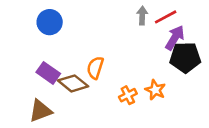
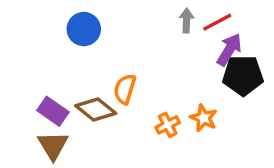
blue circle: (50, 22) -> (84, 29), moved
purple rectangle: (48, 73) -> (53, 111), moved
brown triangle: (40, 111) -> (53, 145), turned -40

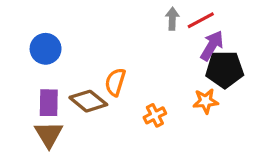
blue circle: (84, 29) -> (46, 49), moved
purple rectangle: (53, 111) -> (49, 103), turned 56
orange star: (204, 118) -> (206, 101), moved, turned -30

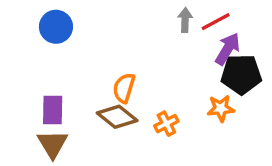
blue circle: (46, 49) -> (56, 27), moved
brown diamond: (88, 101) -> (117, 117), moved

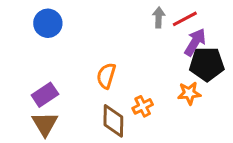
purple rectangle: (53, 110) -> (45, 95), turned 55
brown diamond: (117, 117) -> (113, 121), moved, turned 52

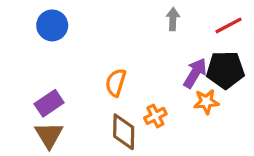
red line: (185, 19) -> (228, 25), moved
purple arrow: (195, 42) -> (195, 73), moved

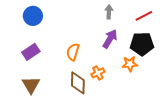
purple arrow: (195, 73) -> (110, 39), moved
purple rectangle: (49, 103) -> (31, 52), moved

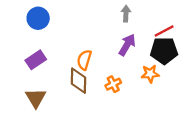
red line: (144, 16) -> (164, 31), moved
brown diamond: (78, 83) -> (79, 81), moved

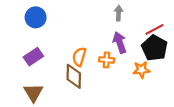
purple arrow: (127, 45) -> (120, 42), turned -50
black pentagon: (164, 51) -> (155, 48), turned 30
orange cross: (113, 84) -> (107, 60), moved, turned 32

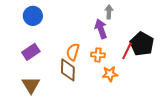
red line: (155, 29) -> (127, 51), moved, turned -36
purple arrow: (120, 42) -> (101, 29), moved
orange star: (141, 70) -> (110, 74), moved

